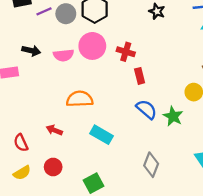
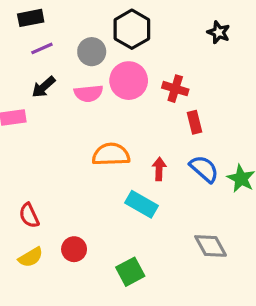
purple line: (44, 11) -> (42, 48), moved
gray circle: (66, 14) -> (92, 52), moved
black arrow: (31, 51) -> (44, 87), turned 126
red arrow: (54, 130) -> (159, 169), moved, turned 70
gray diamond: (151, 165) -> (211, 246), turned -50

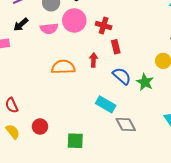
red arrow: (159, 169) -> (93, 60), moved
cyan rectangle: (141, 204) -> (106, 104), moved
yellow semicircle: (31, 257) -> (13, 132), turned -98
green square: (130, 272) -> (75, 141), turned 30

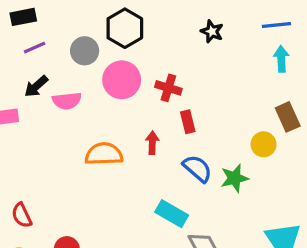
pink semicircle: (49, 29) -> (67, 101), moved
green star: (145, 82) -> (235, 178), turned 30

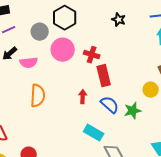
red rectangle: (188, 122) -> (104, 76), size x1.5
red arrow: (152, 143) -> (83, 97), moved
orange semicircle: (104, 154) -> (38, 96), moved, turned 95

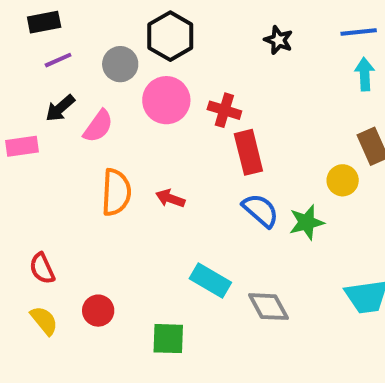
pink semicircle: (29, 63) -> (98, 126), turned -48
red arrow: (83, 97) -> (170, 198), moved, turned -72
cyan rectangle: (94, 133) -> (210, 280), moved

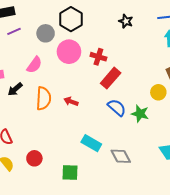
black arrow: (60, 108) -> (15, 89), moved
red rectangle: (248, 152) -> (111, 78), turned 55
green star: (307, 222) -> (140, 114), turned 30

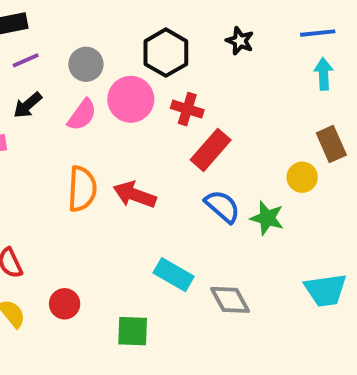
black hexagon: (71, 19) -> (166, 53), moved
pink semicircle: (34, 65) -> (82, 115), moved
black arrow: (15, 89) -> (28, 105), moved
red arrow: (71, 101) -> (135, 195), size x1.5

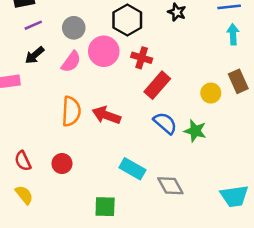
yellow circle: (302, 177) -> (211, 93), moved
cyan trapezoid: (326, 290) -> (234, 196), moved
red circle: (65, 304) -> (62, 164), moved

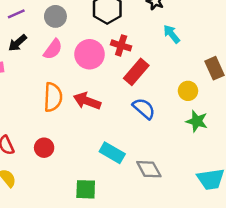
cyan arrow: (233, 34) -> (172, 34), moved, turned -36
pink circle: (104, 51) -> (90, 54), moved
yellow circle: (211, 93) -> (188, 91), moved
green star: (195, 131) -> (197, 121), moved

